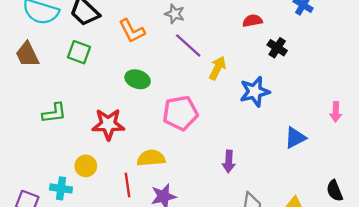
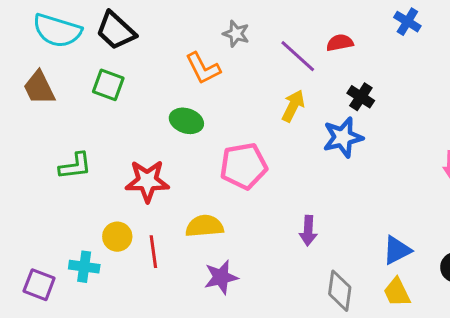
orange L-shape: (132, 31) -> (203, 68), moved
purple line: (188, 45) -> (298, 56), moved
black cross: (277, 48) -> (361, 97), moved
blue triangle: (295, 138) -> (397, 250), moved
red line: (127, 185) -> (153, 252), moved

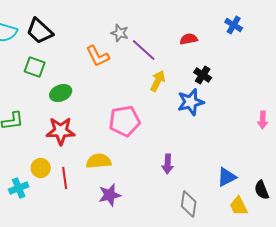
purple line: (298, 56) -> (144, 50), moved
green ellipse: (186, 121) -> (61, 93), moved, turned -40
cyan cross: (84, 267) -> (19, 188), turned -30
yellow trapezoid: (397, 292) -> (239, 206), moved

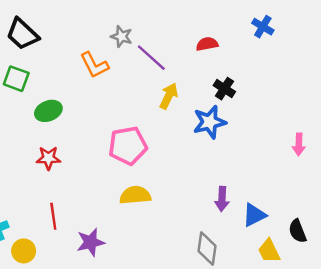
red star: (61, 131) -> (48, 158), size x0.7
yellow semicircle: (99, 161) -> (135, 195), moved
purple arrow: (168, 164) -> (222, 199), moved
yellow circle: (41, 168) -> (24, 251), moved
purple star: (110, 195) -> (91, 242), moved

